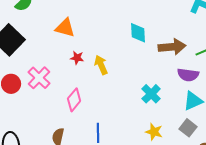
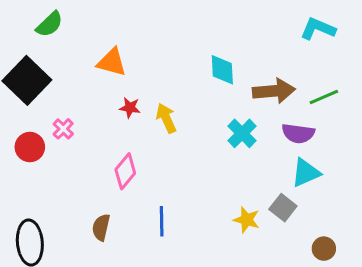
pink cross: (39, 78) -> (63, 129), moved, size x0.6
cyan cross: (151, 94) -> (242, 133), moved
gray square: (188, 128) -> (283, 208), moved

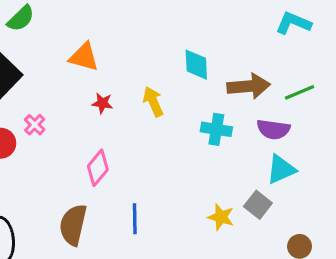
yellow arrow: (166, 118) -> (153, 102), moved
cyan cross: (242, 133) -> (216, 129), turned -36
brown semicircle: (101, 227) -> (73, 225), size x1.5

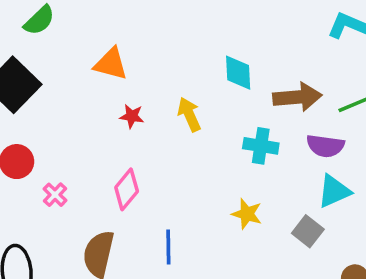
pink cross: (35, 125) -> (55, 195), moved
yellow star: (221, 217) -> (247, 214), moved

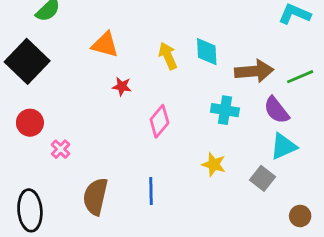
yellow arrow: (189, 114) -> (168, 56), moved
purple semicircle: (325, 146) -> (276, 110), turned 44
pink diamond: (127, 189) -> (159, 121), moved

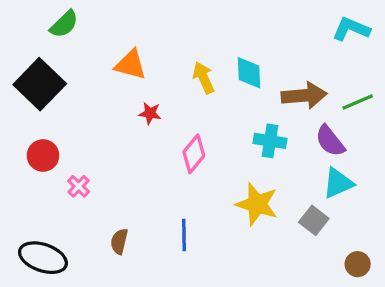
yellow star: (214, 164) -> (257, 204), size x1.5
brown semicircle: (95, 196) -> (119, 241), size x0.6
black ellipse: (30, 210) -> (43, 258), turned -66

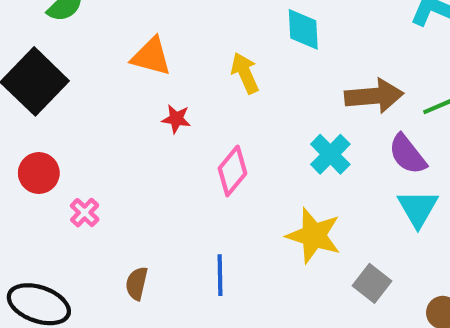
cyan diamond: (249, 73) -> (303, 29), moved
cyan cross: (270, 141) -> (330, 154), turned 36
cyan triangle: (338, 183) -> (418, 208), turned -36
gray square: (314, 220) -> (372, 283), moved

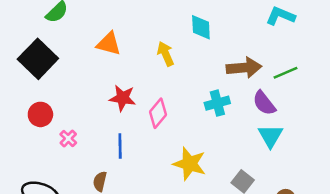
red star: (176, 119) -> (123, 98), moved, size x1.5
cyan cross: (330, 154) -> (217, 103), turned 30
yellow star: (314, 235) -> (190, 164), moved
blue line: (220, 275) -> (120, 146), moved

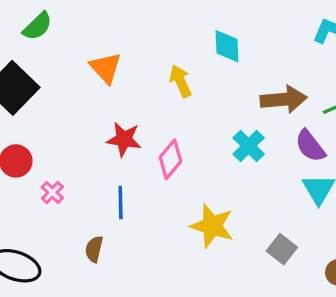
orange triangle: (109, 44) -> (106, 68), turned 32
cyan cross: (217, 103) -> (249, 146), turned -30

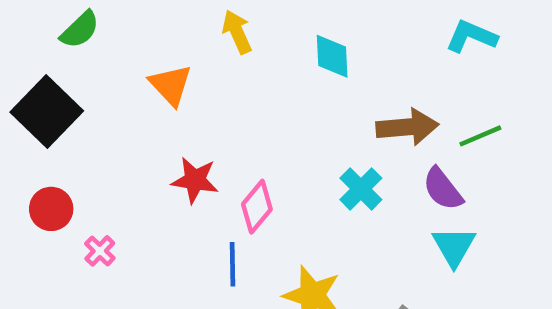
yellow arrow: (180, 81) -> (237, 32), moved
blue line: (121, 203) -> (233, 264), moved

